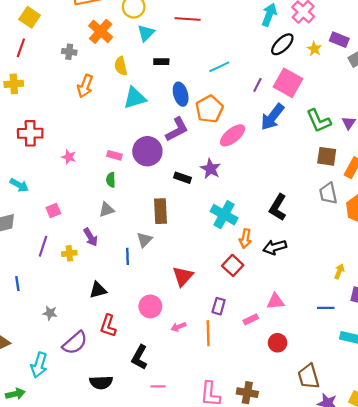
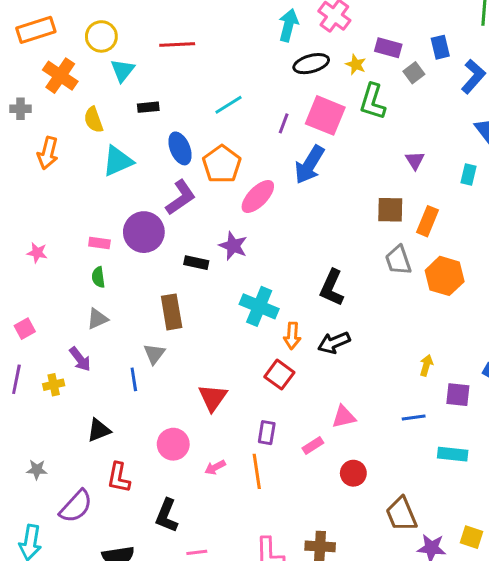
black ellipse: (282, 44) -> (311, 64), turned 35
green L-shape: (319, 121) -> (373, 101), moved, turned 48

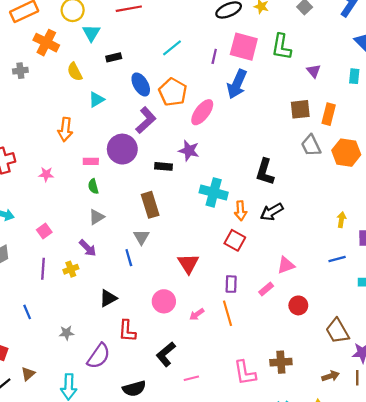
green L-shape: (373, 101) -> (281, 47), moved
orange arrow: (48, 153) -> (65, 129), moved
cyan triangle: (118, 161) -> (96, 100), size x0.7
black L-shape: (167, 516) -> (166, 354), turned 35

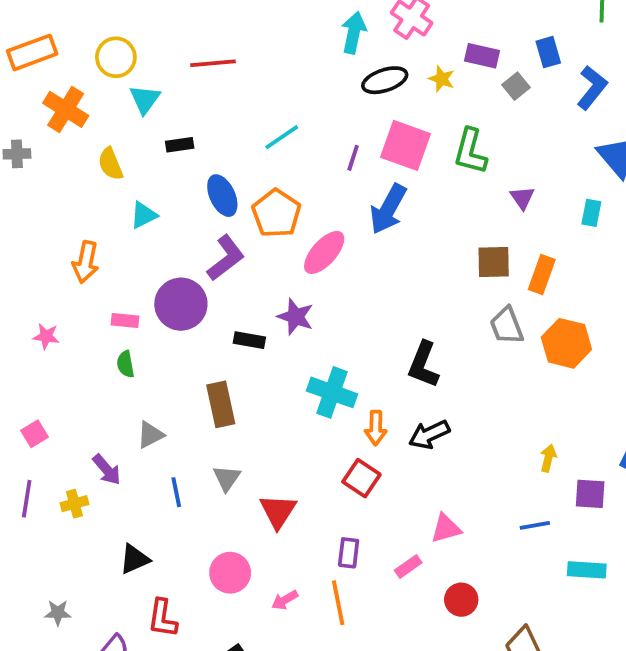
gray triangle: (97, 217) -> (150, 435), moved
gray triangle: (141, 237) -> (227, 478), moved

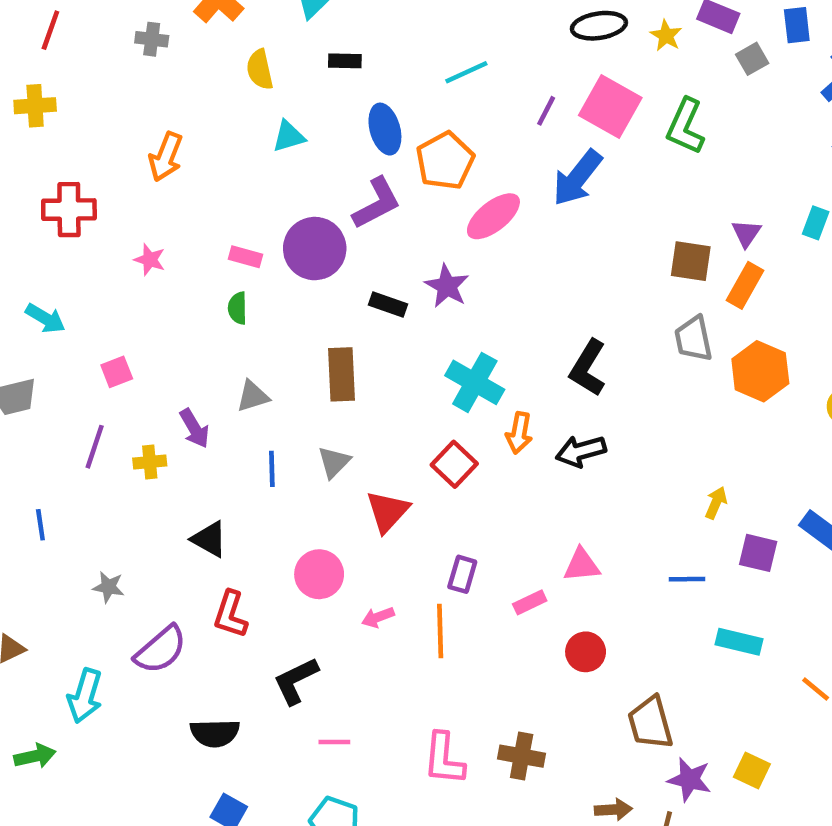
purple triangle: (522, 198) -> (746, 233), moved
orange arrow: (86, 262) -> (166, 157), moved
red square: (361, 478) -> (454, 464), moved
black triangle: (134, 559) -> (209, 539), turned 44

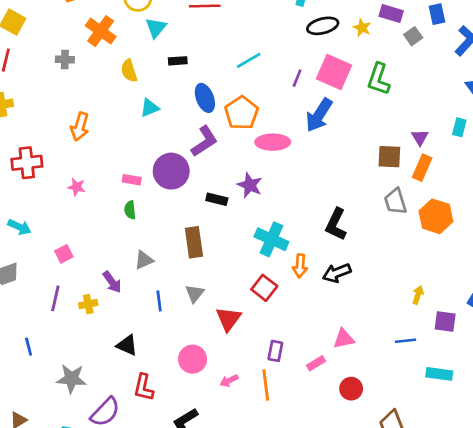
pink ellipse: (493, 216) -> (273, 142), turned 44
gray star: (108, 587) -> (71, 379), size x1.6

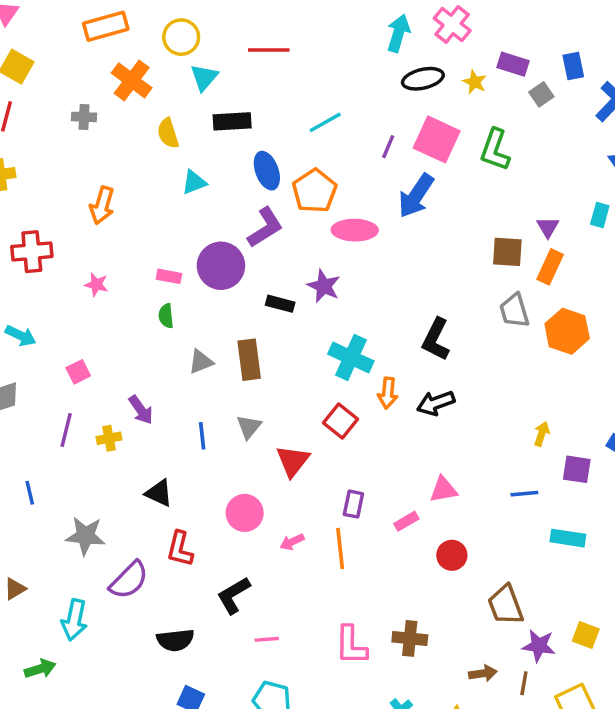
black rectangle: (178, 61) -> (232, 121), size x1.5
gray triangle: (144, 260) -> (201, 362), moved

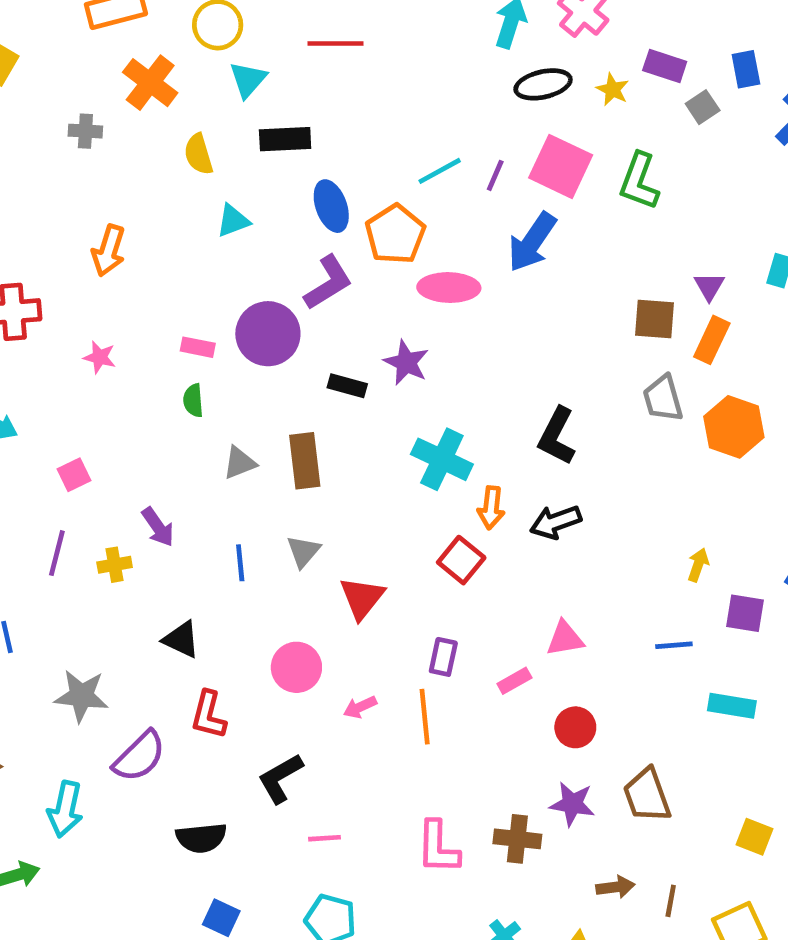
cyan line: (325, 122) -> (440, 171), moved
red square: (340, 421) -> (461, 560), moved
purple star: (539, 646) -> (572, 804), moved

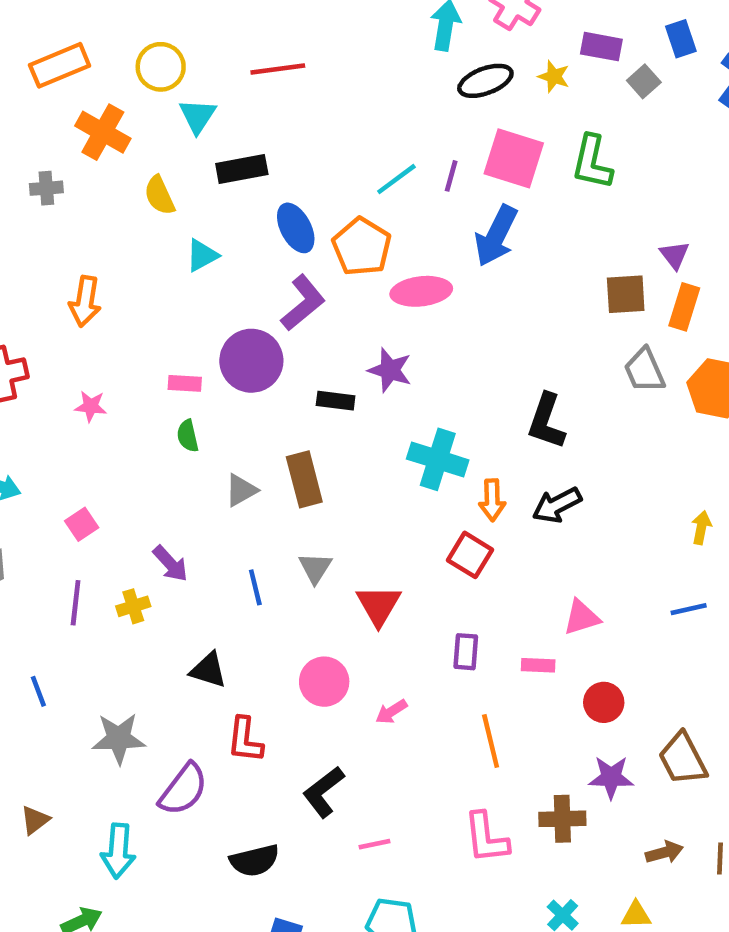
pink rectangle: (514, 681) -> (538, 665), turned 40
orange line: (425, 717) -> (491, 741), moved

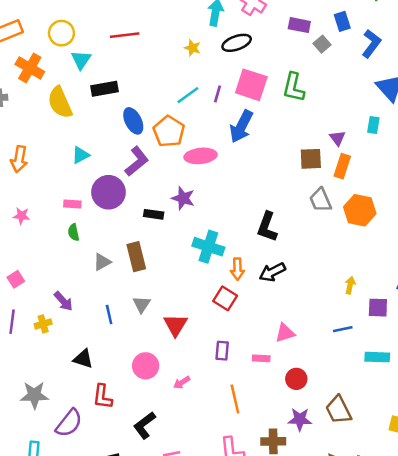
yellow star: (554, 76) -> (193, 48), moved
yellow semicircle: (159, 195) -> (60, 102), size x1.5
cyan triangle: (202, 255) -> (81, 155), moved

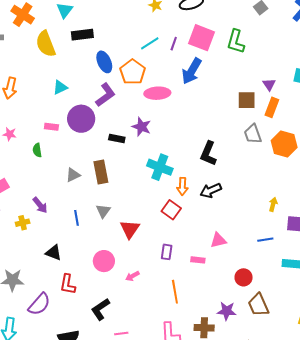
green semicircle: (74, 232) -> (37, 150), moved
red circle: (296, 379) -> (244, 277), moved

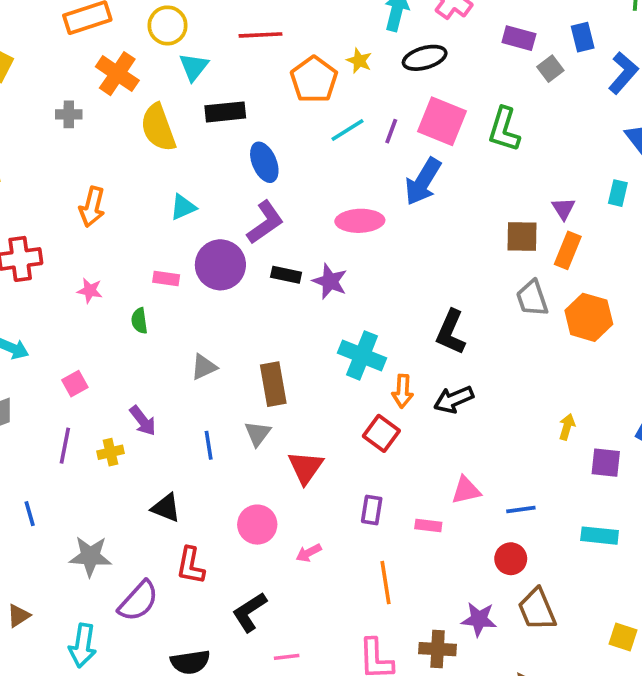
orange pentagon: (133, 72) -> (314, 80), moved
black rectangle: (117, 139) -> (286, 275), moved
brown rectangle: (101, 172) -> (273, 384), moved
blue line: (265, 240) -> (521, 509), moved

